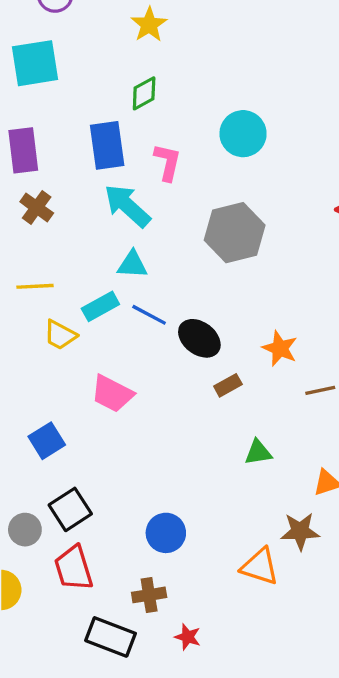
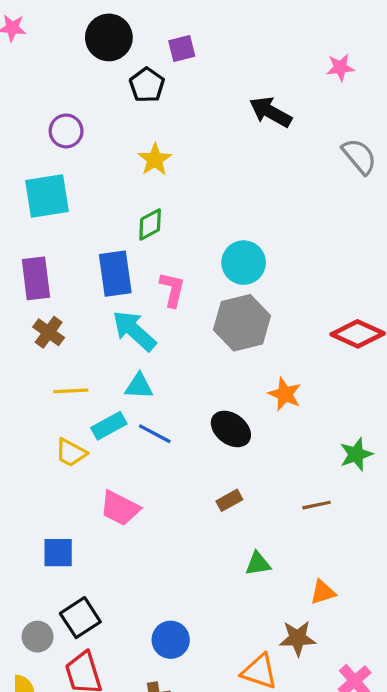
gray hexagon: (235, 233) -> (242, 323), moved
yellow line: (35, 286) -> (71, 391), moved
black ellipse: (199, 338) -> (231, 429), moved
orange star: (280, 348) -> (285, 394), moved
blue square: (47, 441) -> (58, 553), turned 32

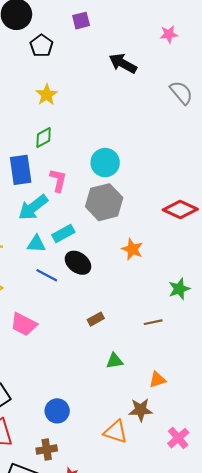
purple square: (182, 49) -> (81, 21), moved
cyan arrow: (134, 331) -> (33, 207), turned -80
cyan rectangle: (109, 426) -> (63, 234), moved
black ellipse: (231, 429) -> (78, 263), moved

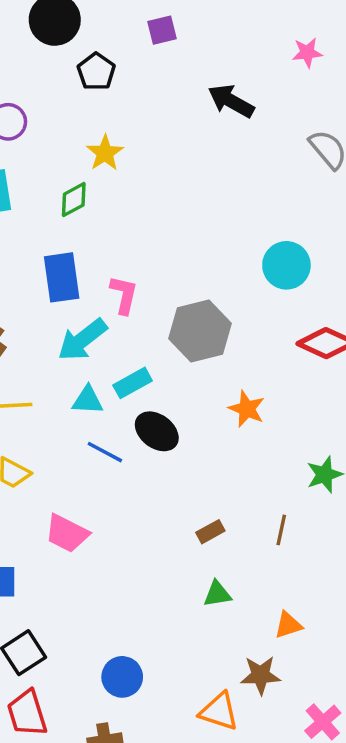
green diamond: (44, 137) -> (74, 200), moved
cyan circle: (105, 163) -> (286, 265), moved
brown rectangle: (96, 319) -> (210, 532), moved
brown line: (153, 322) -> (281, 530), turned -66

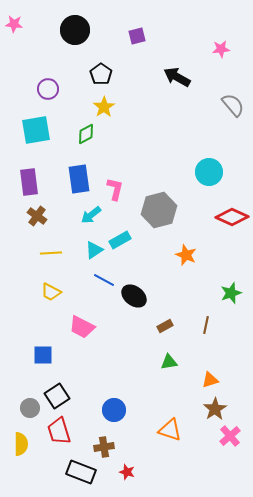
black pentagon: (96, 72) -> (101, 74), moved
cyan arrow: (82, 340) -> (91, 215), size x0.7
cyan triangle: (88, 400) -> (94, 250), turned -36
black ellipse: (157, 431) -> (134, 296), moved
brown star: (261, 675) -> (215, 409), moved, turned -30

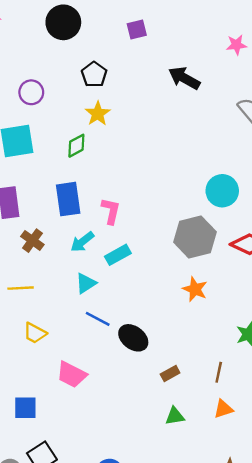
gray hexagon: (159, 210) -> (195, 237), moved
brown cross: (37, 216) -> (32, 241), moved
cyan rectangle: (120, 240) -> (118, 255), moved
yellow line: (51, 253) -> (21, 288), moved
orange triangle: (210, 380) -> (223, 409), moved

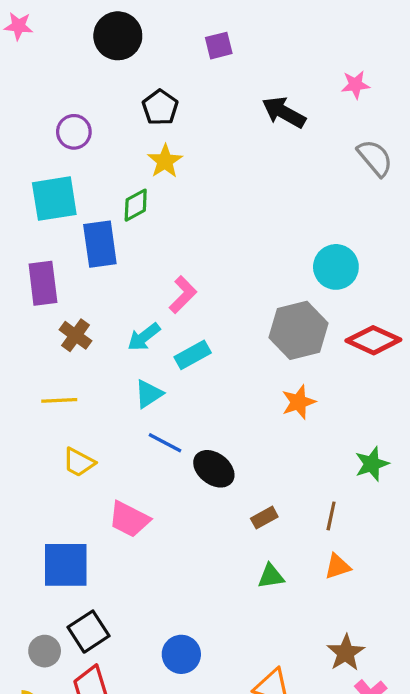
pink star: (236, 45) -> (355, 85), moved
blue rectangle: (68, 199) -> (100, 244), moved
pink L-shape: (111, 211) -> (183, 295), turned 32
orange star: (195, 289) -> (298, 402), turned 30
blue square: (25, 408) -> (66, 565), size x1.5

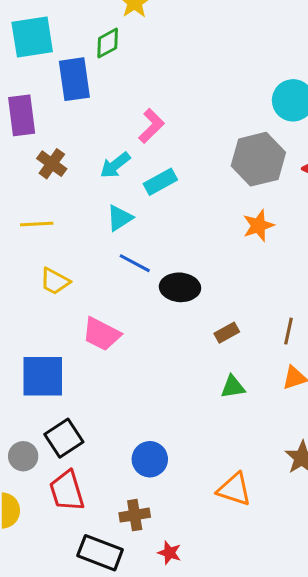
black ellipse: (214, 469) -> (180, 287), turned -33

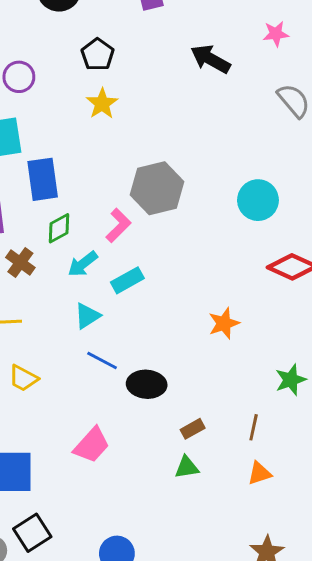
green diamond: (108, 43) -> (59, 228), moved
gray hexagon: (258, 159) -> (157, 188), moved
pink trapezoid: (102, 334) -> (92, 445), moved, turned -75
green triangle: (233, 387) -> (187, 467), moved

